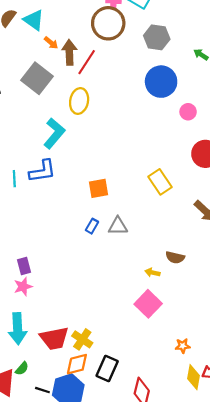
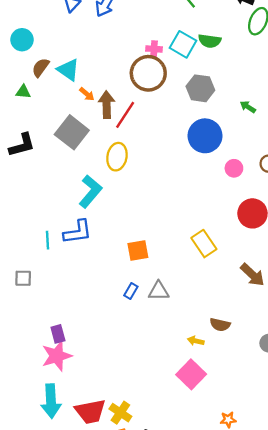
pink star: (23, 287) -> (57, 356), size x1.5

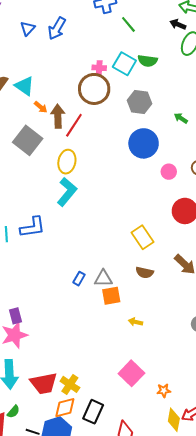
cyan L-shape: (90, 191) -> (67, 192), moved
orange square: (138, 250) -> (111, 296), moved
brown semicircle: (220, 325) -> (145, 272), moved
pink square: (191, 374) -> (131, 373), moved

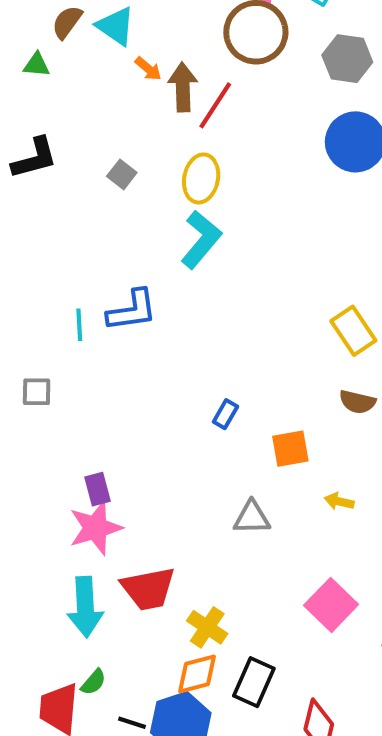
gray square: (28, 140) -> (122, 174), moved, size x0.5
gray triangle: (103, 279) -> (252, 518), moved
red trapezoid: (44, 383) -> (148, 589), moved

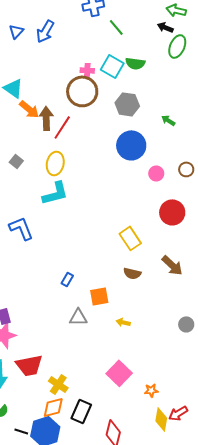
orange arrow: (148, 69) -> (29, 109), size x1.5
cyan L-shape: (201, 239) -> (55, 193), turned 36
blue L-shape: (132, 310) -> (21, 228), turned -104
gray triangle: (252, 518) -> (78, 317), moved

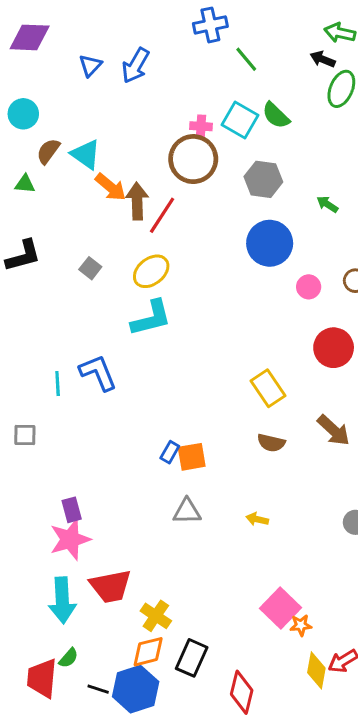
green semicircle: (135, 63) -> (276, 115), turned 36
yellow ellipse: (55, 163) -> (151, 271), turned 40
orange square: (99, 296) -> (192, 457), moved
pink square: (119, 373) -> (281, 608), moved

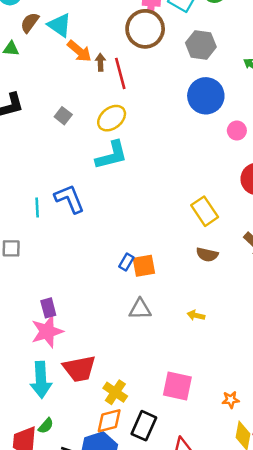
brown arrow: (137, 201) -> (100, 62), size x0.6
red line: (162, 215) -> (120, 73), turned -48
pink square: (281, 608) -> (177, 386), moved, turned -32

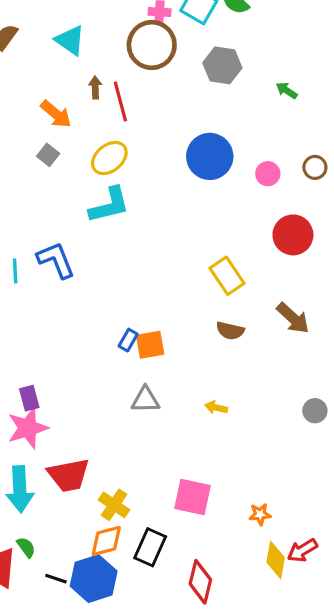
cyan triangle: (59, 25) -> (70, 40), moved
orange arrow: (79, 51) -> (56, 114), moved
blue circle: (206, 96) -> (210, 156), moved
green semicircle: (46, 426) -> (26, 547), turned -77

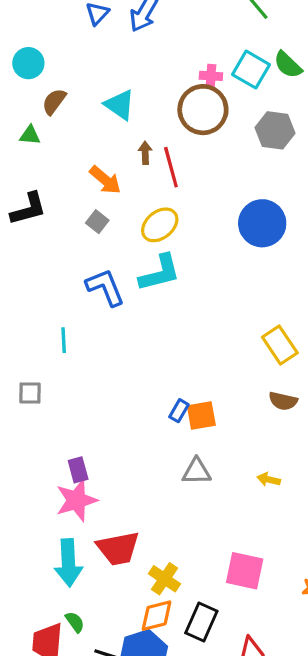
blue L-shape: (56, 260) -> (105, 287), moved

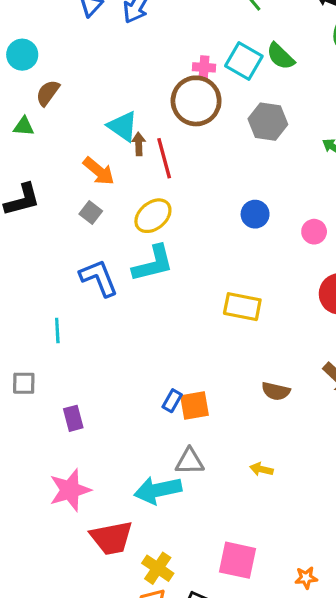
cyan triangle: (120, 105) -> (123, 126), moved
blue circle: (262, 223) -> (255, 214), size x0.6
yellow rectangle: (280, 345) -> (242, 307), moved, turned -45
purple rectangle: (78, 470) -> (73, 418), moved
cyan arrow: (68, 563) -> (158, 490), moved, turned 81

